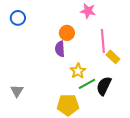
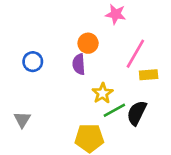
blue circle: (18, 18) -> (33, 62), moved
pink line: (103, 41) -> (135, 54), turned 35
yellow rectangle: (113, 57) -> (149, 75), turned -48

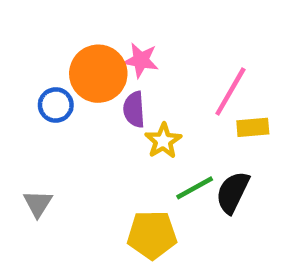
pink star: (116, 14) -> (141, 60), moved
orange circle: (88, 43) -> (98, 74), moved, size x1.6
yellow star: (102, 93) -> (163, 141), moved

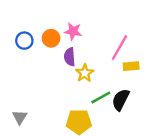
orange circle: (98, 74) -> (51, 38), size x0.6
blue circle: (56, 105) -> (24, 41), moved
gray triangle: (38, 204) -> (20, 117), moved

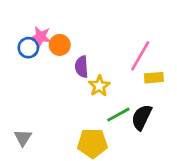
pink star: (73, 31) -> (41, 37), moved

